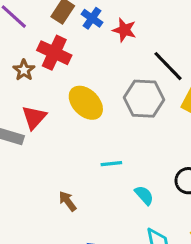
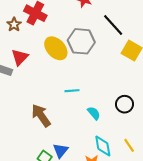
gray hexagon: (144, 99) -> (81, 41), moved
brown arrow: (68, 201) -> (41, 116), size x1.6

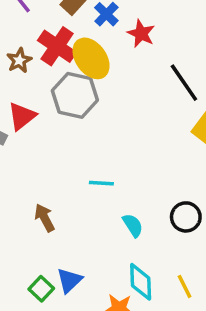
gray hexagon: (81, 41) -> (75, 95), moved
yellow ellipse: (56, 48) -> (91, 58), moved
brown arrow: (41, 116) -> (45, 218), size x0.7

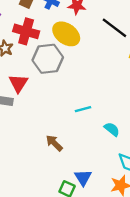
yellow ellipse: (91, 58) -> (66, 34), moved

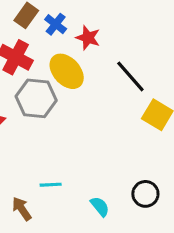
cyan line: (83, 109) -> (51, 185), moved

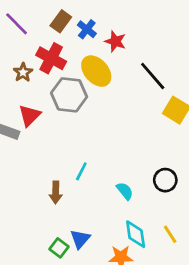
cyan line: (51, 185) -> (81, 171), turned -60
brown arrow: (22, 209) -> (56, 192), turned -145

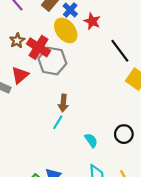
red cross: (51, 58) -> (38, 47), moved
yellow ellipse: (96, 71) -> (66, 30), moved
brown arrow: (56, 192) -> (63, 103), moved

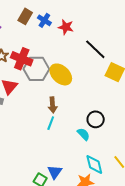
yellow ellipse: (66, 30) -> (61, 74), moved
black circle: (124, 134) -> (96, 119), moved

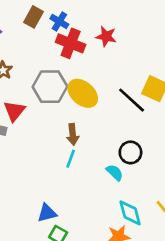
red star: (66, 27) -> (106, 36), moved
black line: (95, 49) -> (132, 100), moved
red cross: (22, 59) -> (71, 43), moved
blue triangle: (55, 172) -> (47, 213), moved, turned 42

